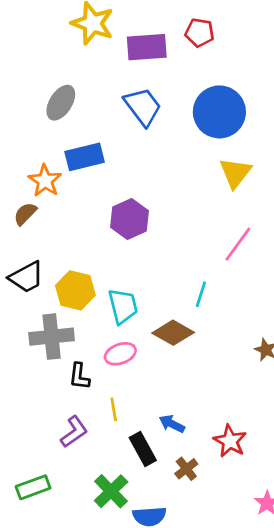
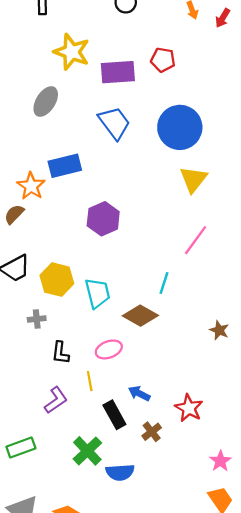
gray ellipse: (61, 103) -> (46, 101), moved
gray cross: (52, 337) -> (37, 319), size x0.5
pink ellipse: (120, 354) -> (109, 349), moved

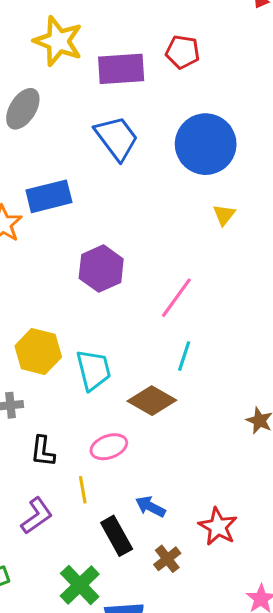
yellow triangle: (193, 179) -> (224, 215), size x0.6
pink line: (196, 240) -> (176, 298), moved

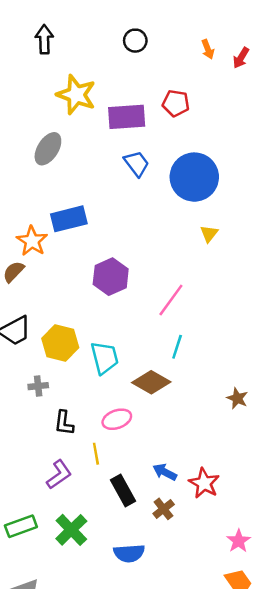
blue trapezoid: (117, 138) -> (136, 164), moved, size x0.7
blue arrow: (150, 507) -> (165, 472), moved
green cross: (80, 585) -> (71, 530), moved

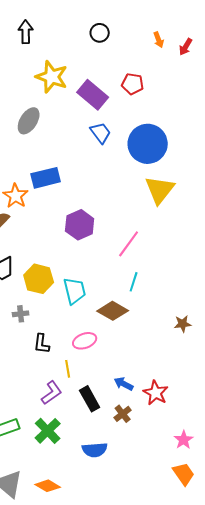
purple rectangle: (127, 117) -> (93, 95), turned 44
yellow triangle: (209, 234) -> (160, 190), size x2.0
brown star: (237, 398) -> (183, 324), turned -30
purple L-shape: (59, 475) -> (52, 393), moved

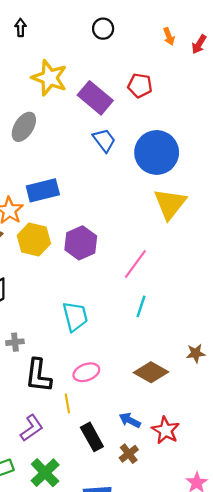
black arrow: (26, 32) -> (21, 28), size x0.7
yellow hexagon: (39, 279) -> (34, 239), moved
brown diamond: (113, 311) -> (151, 372), moved
black L-shape: (42, 344) -> (38, 376), size x1.5
purple L-shape: (52, 393) -> (32, 428), moved

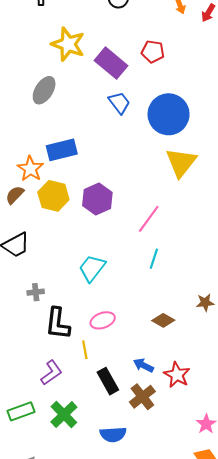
cyan trapezoid: (75, 316) -> (92, 268), turned -128
brown diamond: (151, 372) -> (163, 320), size x0.7
brown cross: (129, 454) -> (142, 397), size x1.4

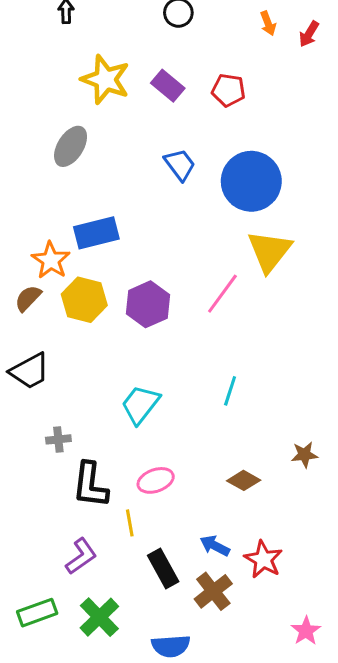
purple rectangle: (111, 63) -> (168, 86), moved, size x0.7
pink line: (149, 219) -> (222, 294), moved

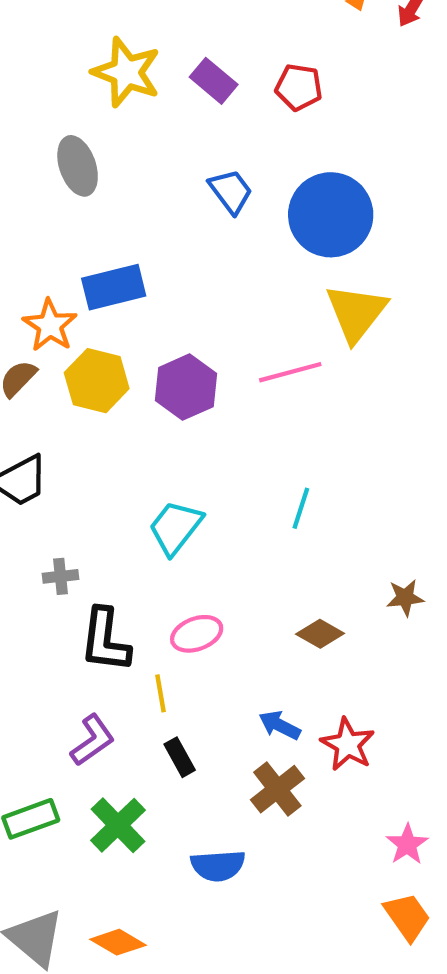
gray ellipse: (71, 146) -> (78, 166), turned -51
pink line: (222, 294) -> (290, 372), turned 39
black rectangle: (163, 569) -> (180, 757), moved, size x0.7

